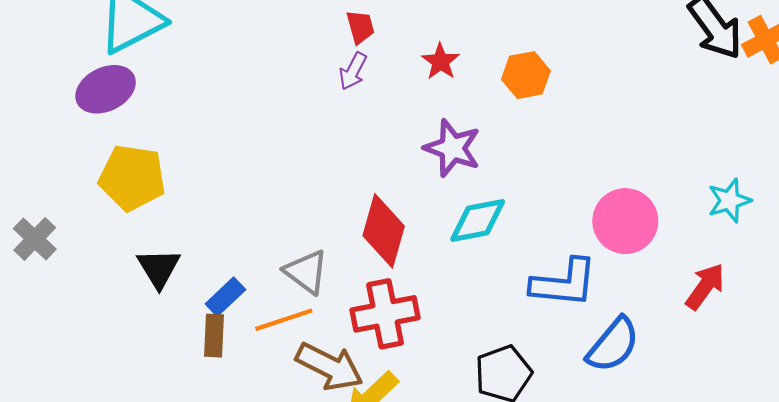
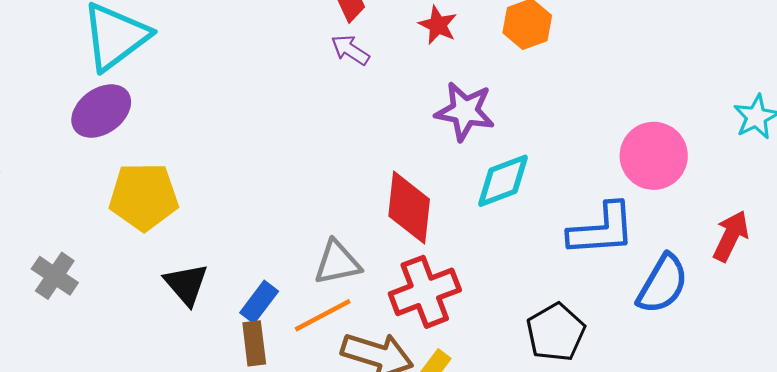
purple arrow: (353, 71) -> (350, 50), turned 105
gray triangle: (306, 272) -> (337, 263), turned -39
red arrow: (705, 286) -> (731, 236), moved

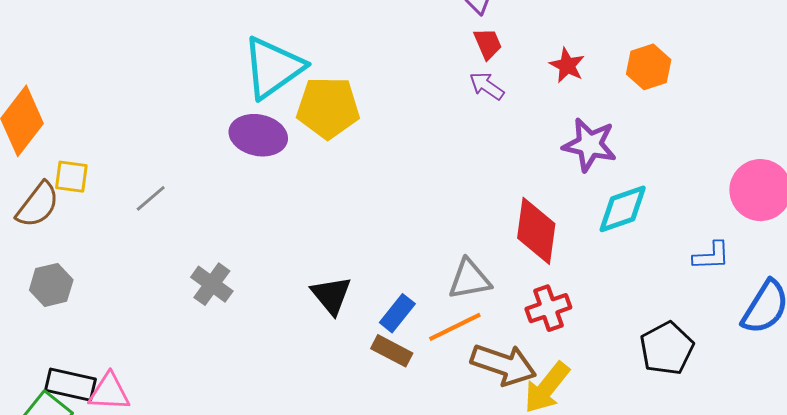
purple ellipse: (101, 111) -> (258, 135), turned 46
yellow pentagon: (144, 197) -> (328, 108), moved
blue L-shape: (602, 230) -> (711, 256), size x0.6
red cross: (425, 292) -> (548, 308), size x0.7
brown rectangle: (254, 343) -> (392, 351), turned -57

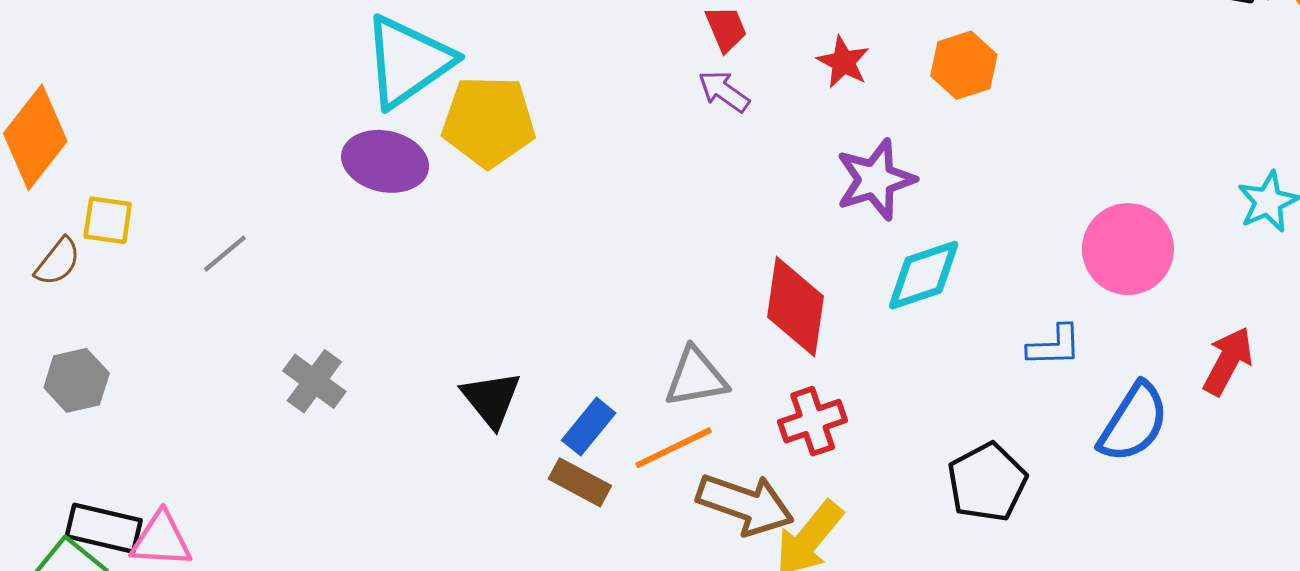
purple star: (590, 145) -> (875, 180), turned -30
brown semicircle: (38, 205) -> (58, 262), size x0.7

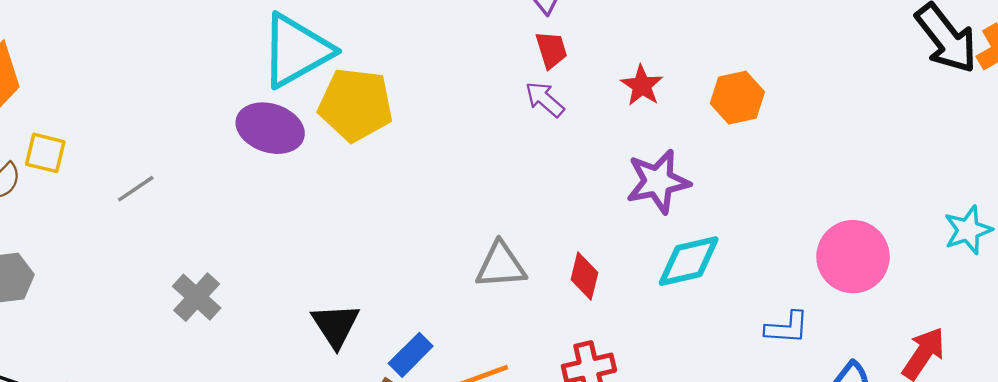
red diamond: (795, 307) -> (584, 276), size x0.6
gray triangle: (696, 377) -> (501, 265), moved

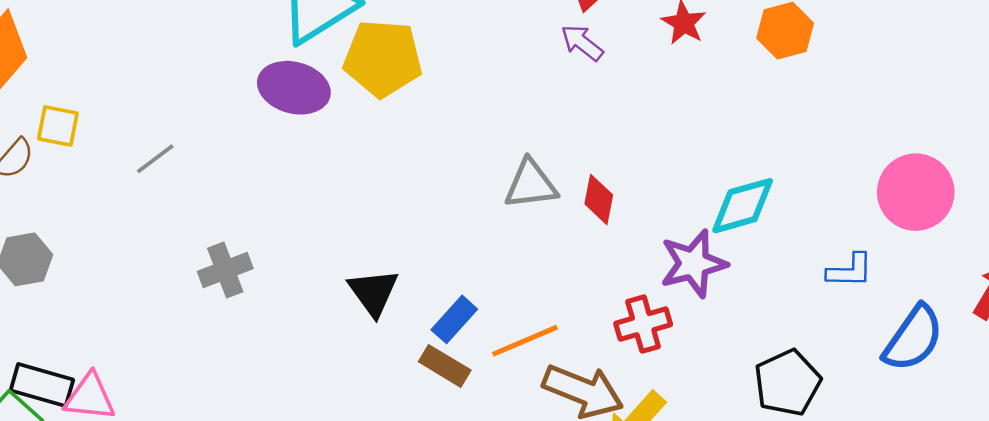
purple star: (658, 181) -> (693, 264), moved
gray triangle: (501, 265) -> (531, 184), moved
red diamond: (584, 276) -> (599, 199), moved
gray cross: (197, 297) -> (225, 270), turned 30

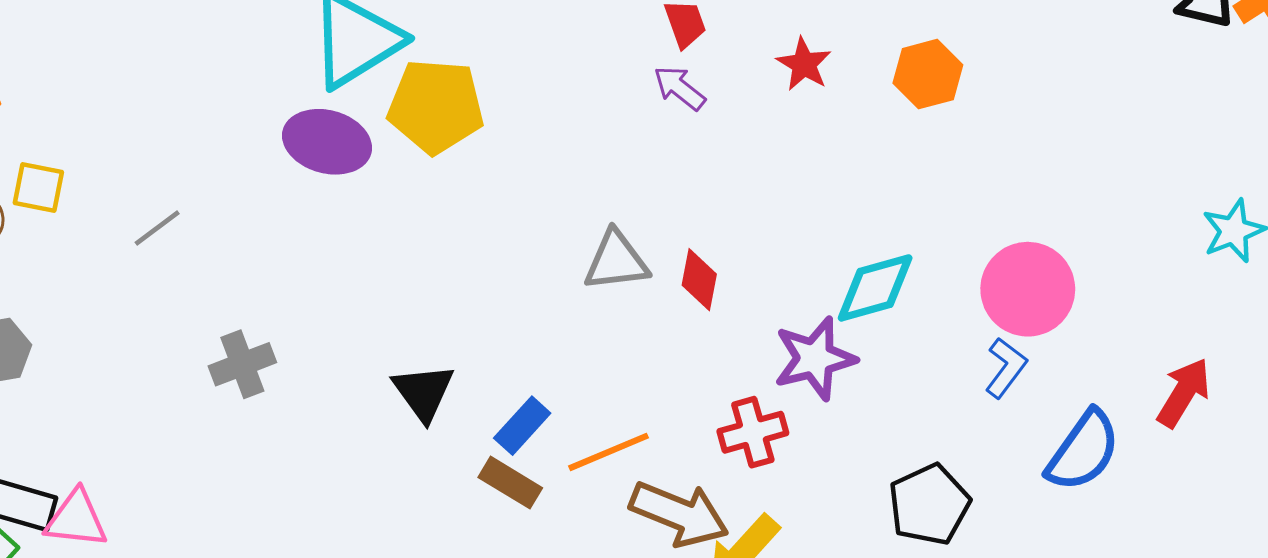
pink circle: (916, 192) -> (1028, 289), moved
blue L-shape: (850, 271) -> (1006, 368), turned -54

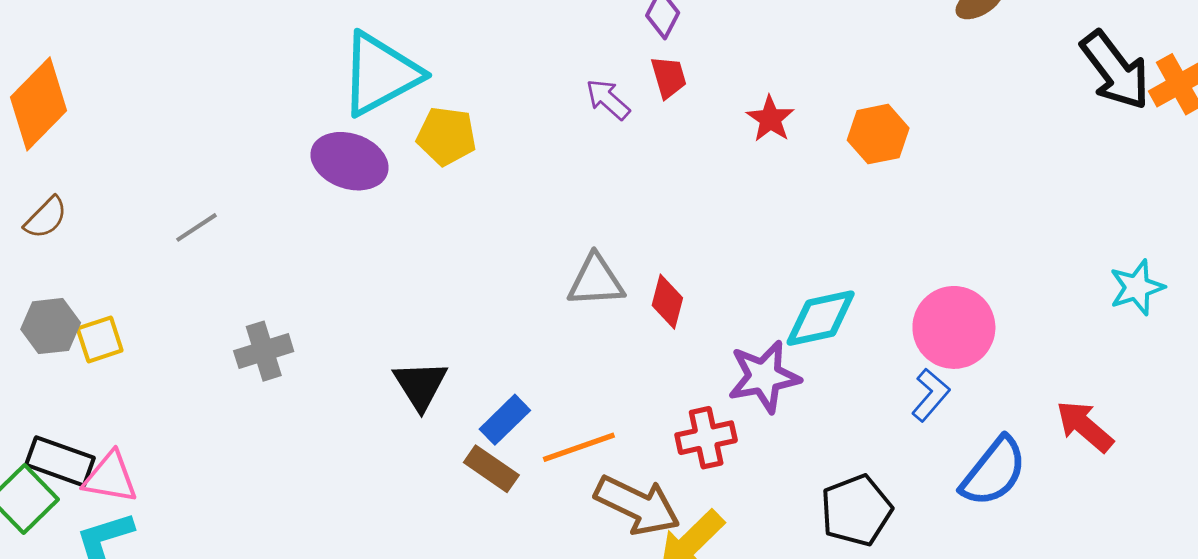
purple arrow: (679, 88) -> (608, 99), moved
yellow pentagon: (436, 106) -> (446, 136), size x0.7
yellow square: (38, 187) -> (100, 340), moved, turned -33
red arrow: (1184, 393) -> (1085, 426), turned -84

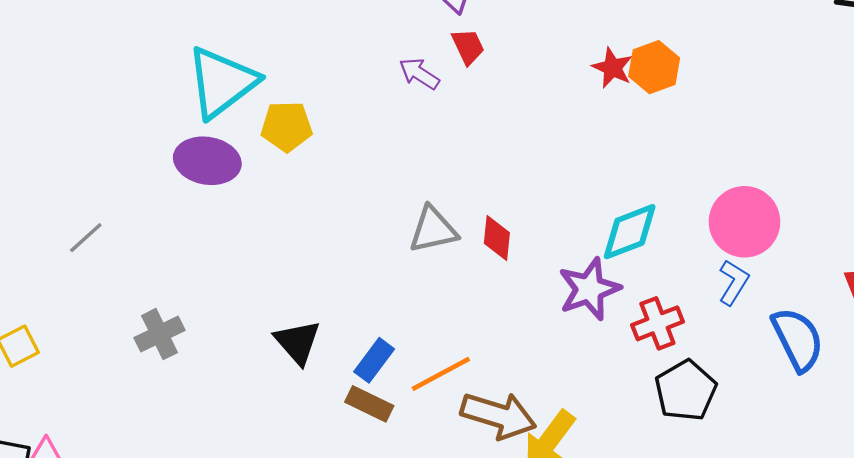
red star: (770, 119) -> (612, 68), moved
red cross: (706, 438) -> (657, 323), moved
blue semicircle: (994, 472) -> (798, 339), turned -56

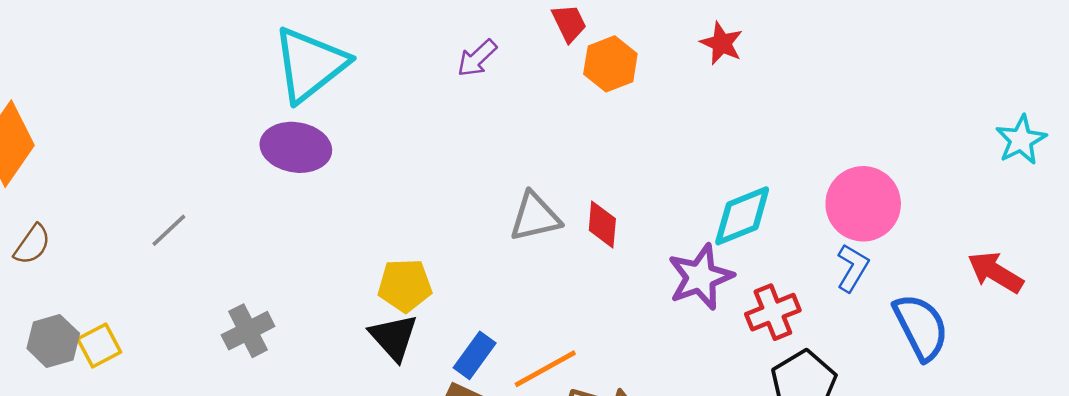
orange hexagon: (654, 67) -> (610, 64), moved
purple arrow: (419, 74) -> (477, 58), moved, turned -75
yellow pentagon: (287, 126) -> (405, 285), moved

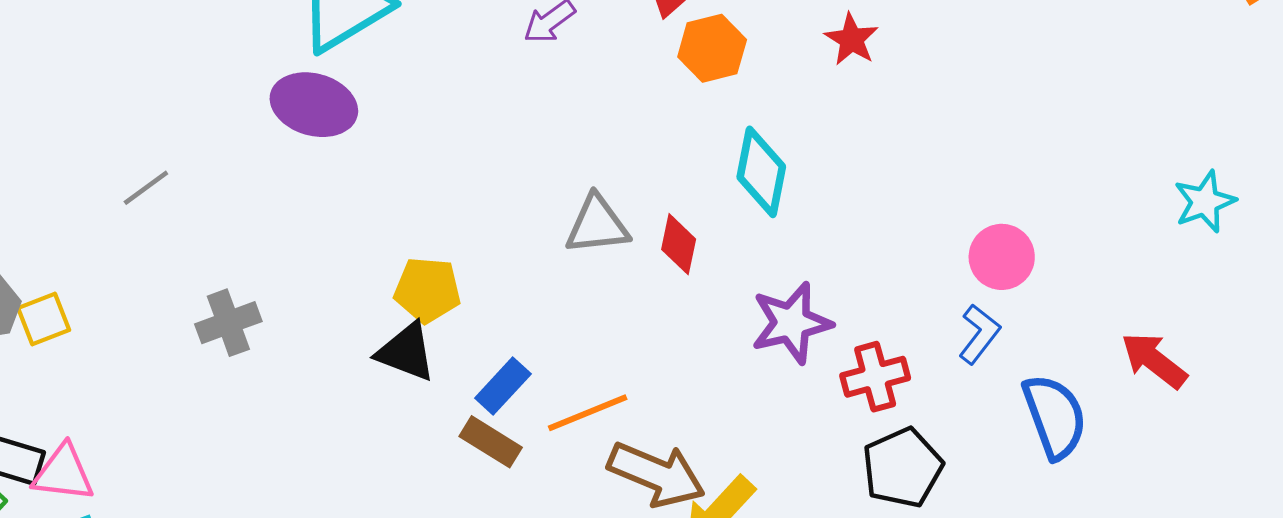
pink circle: (863, 204) -> (1002, 257), size x0.7
cyan diamond: (742, 216) -> (761, 172), moved, turned -64
black triangle: (394, 337) -> (406, 352), turned -34

